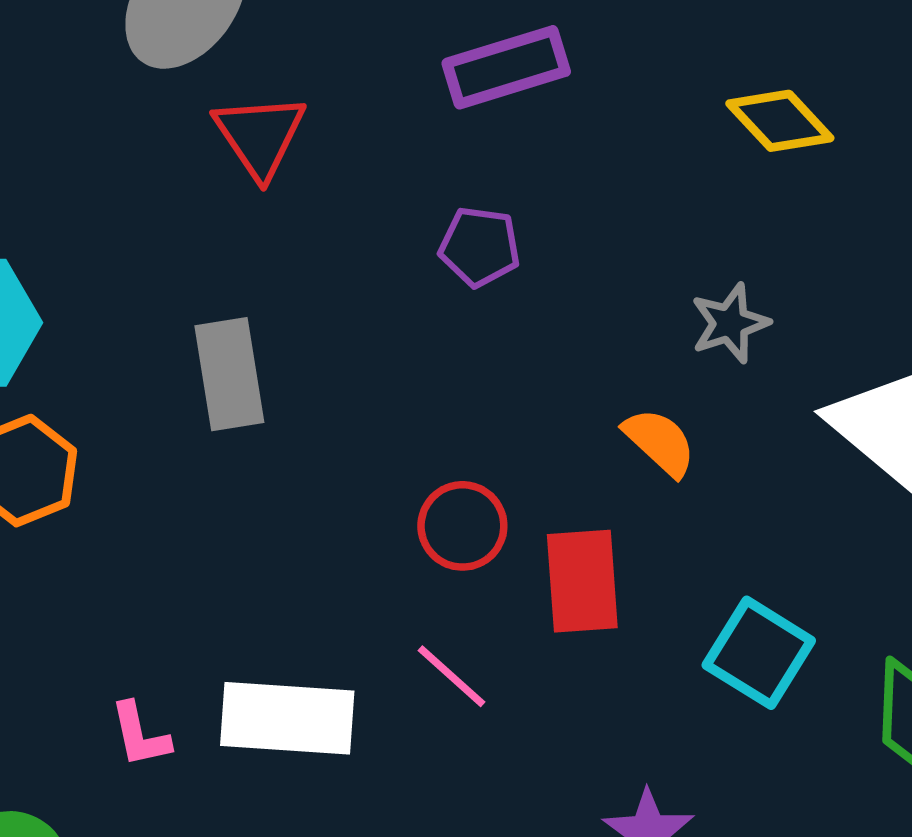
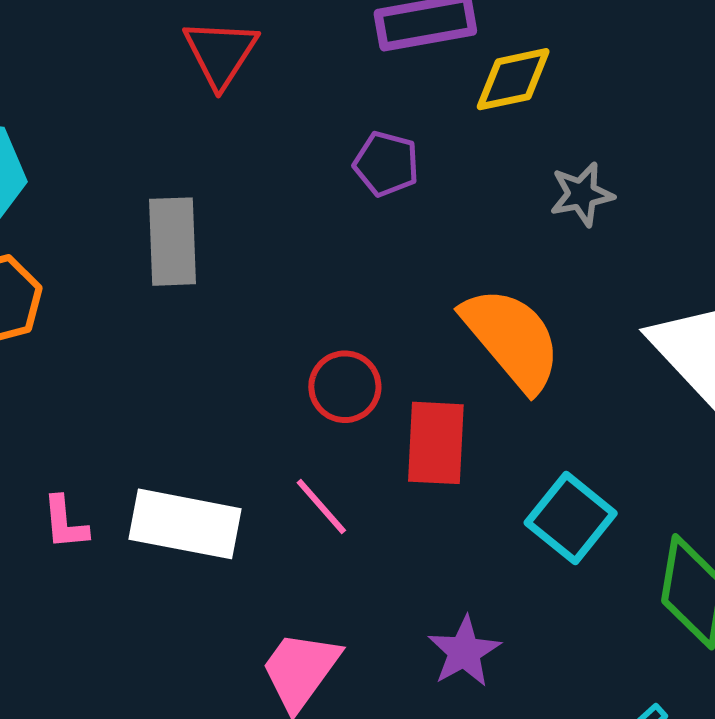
yellow diamond: (780, 121) -> (513, 79), moved, turned -66
gray star: (730, 323) -> (582, 194), moved
orange semicircle: (660, 442) -> (512, 339), size x1.8

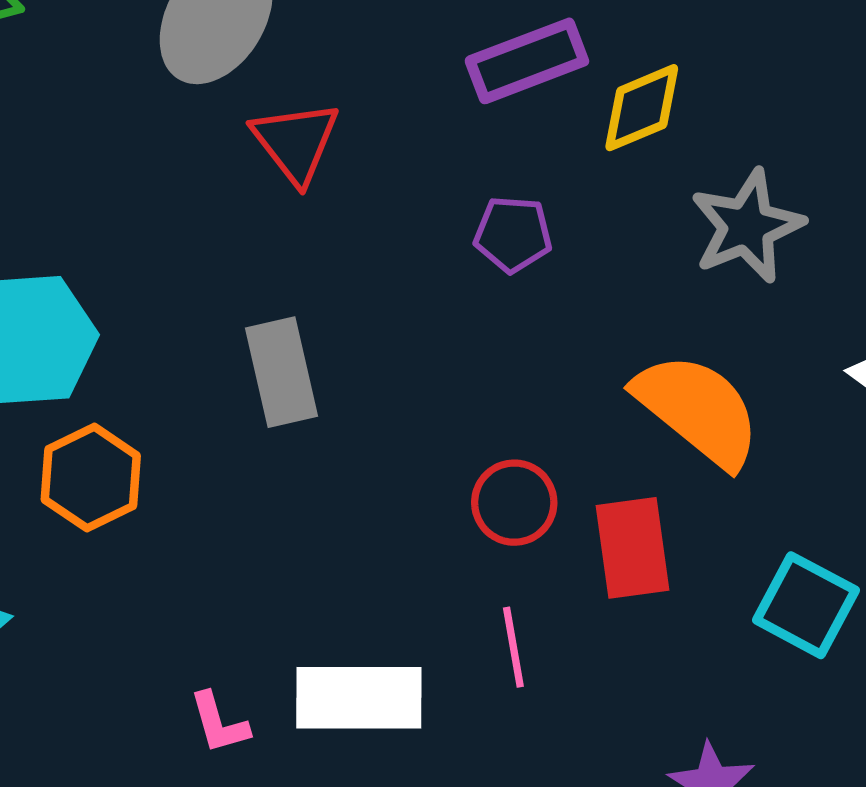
gray star: (582, 194) -> (747, 226), size x1.5
pink line: (321, 506) -> (513, 647), turned 42

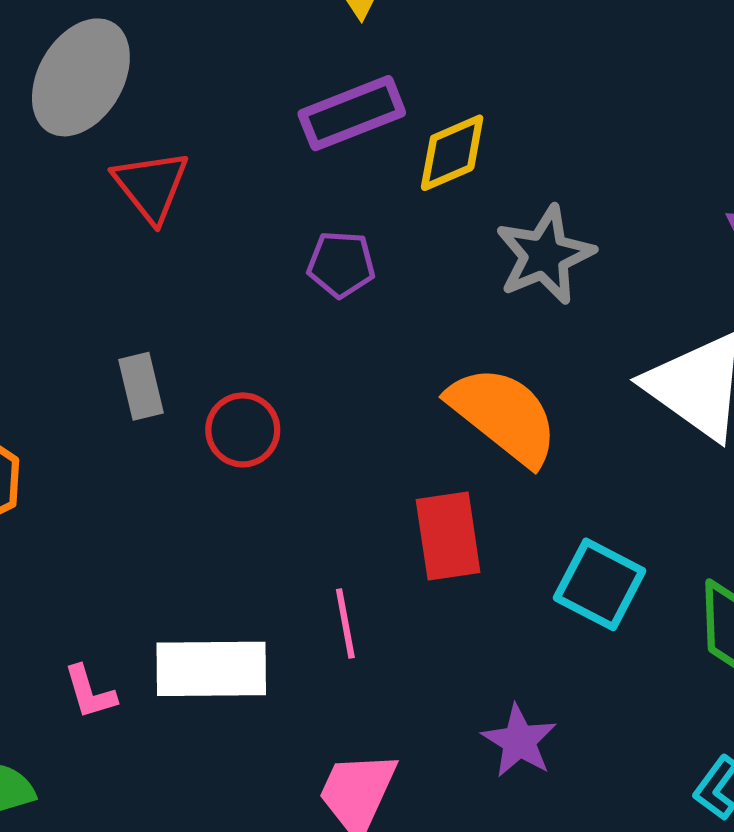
gray rectangle: (282, 372) -> (141, 386), size x0.7
red circle: (514, 503) -> (243, 430), moved

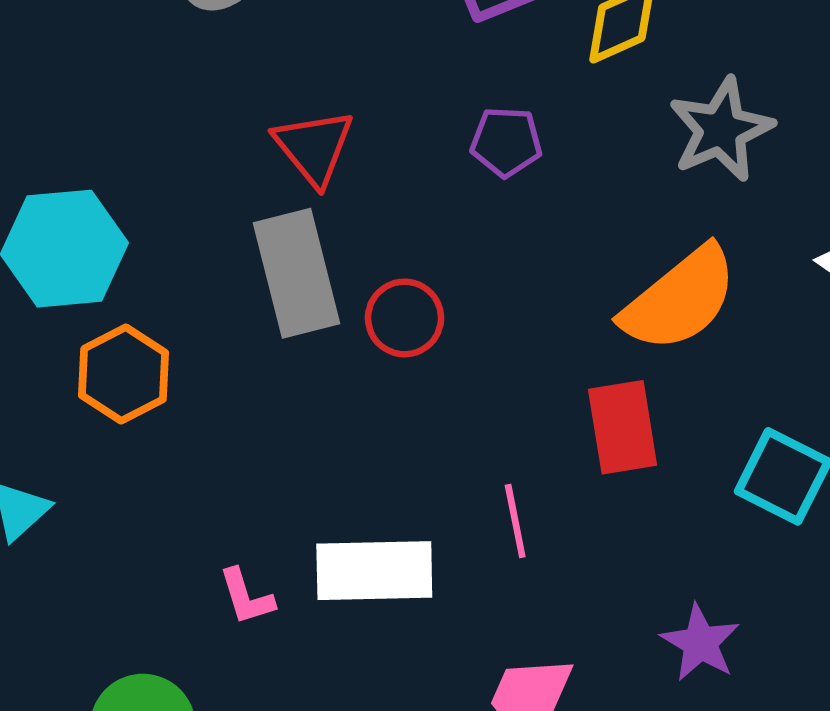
red triangle: (151, 186) -> (314, 147), moved
gray rectangle: (141, 386) -> (297, 273), size x1.8
orange semicircle: (504, 415) -> (680, 299), turned 103

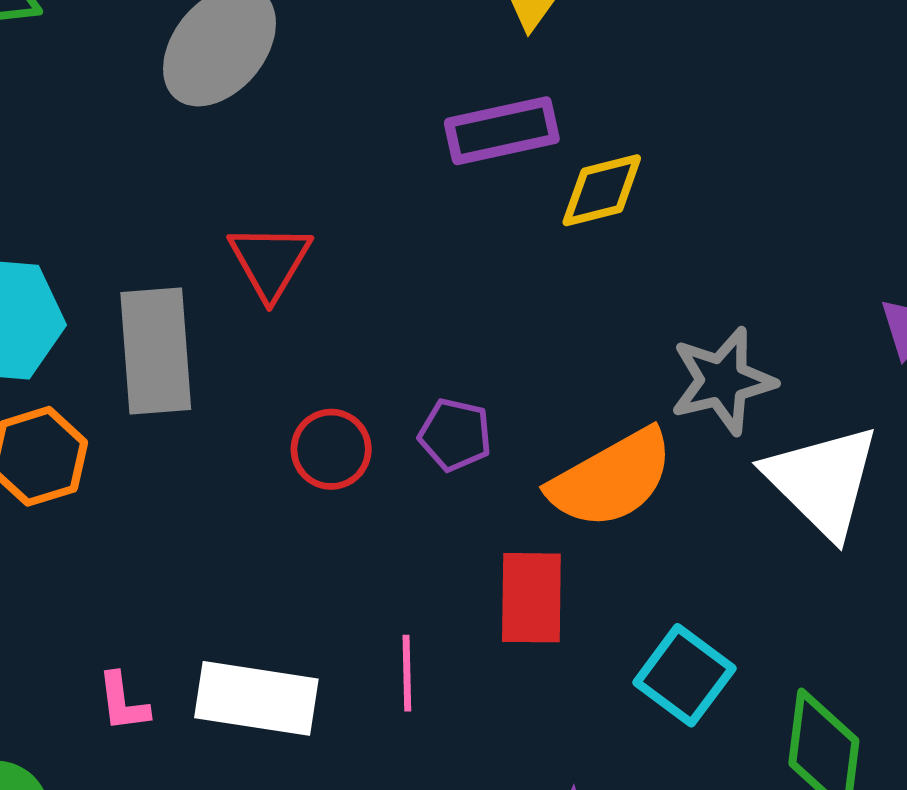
gray star: (721, 130) -> (723, 381), moved
purple pentagon: (506, 142) -> (455, 435), moved
gray rectangle: (297, 273) -> (156, 351), moved

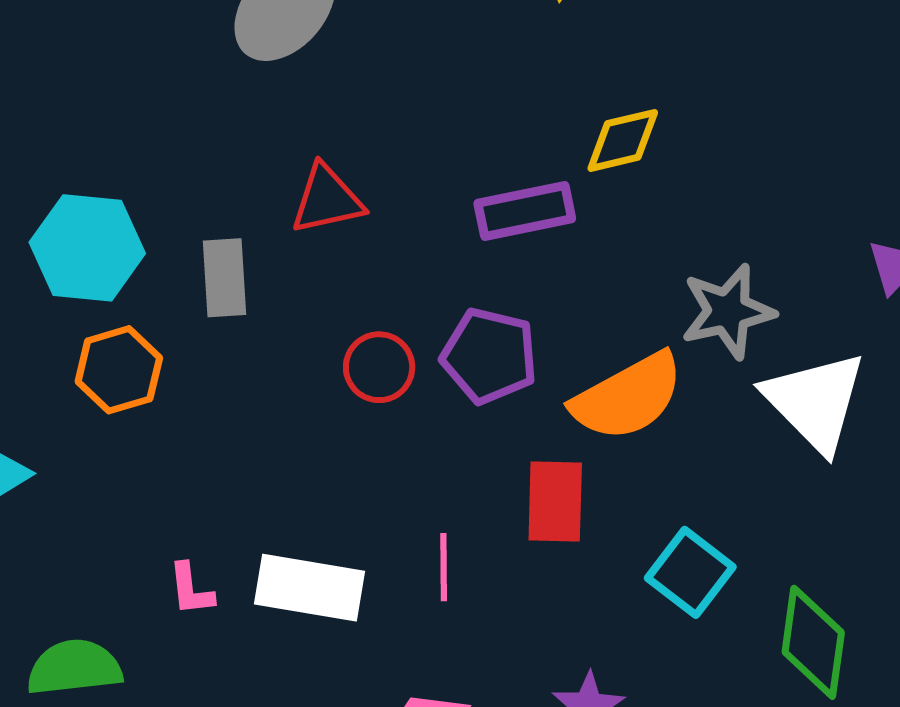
purple rectangle: (502, 131) -> (525, 211), moved
red triangle: (270, 261) -> (327, 199), turned 46
gray rectangle: (156, 351) -> (224, 278), size x0.7
purple pentagon: (455, 435) -> (489, 356), size x1.5

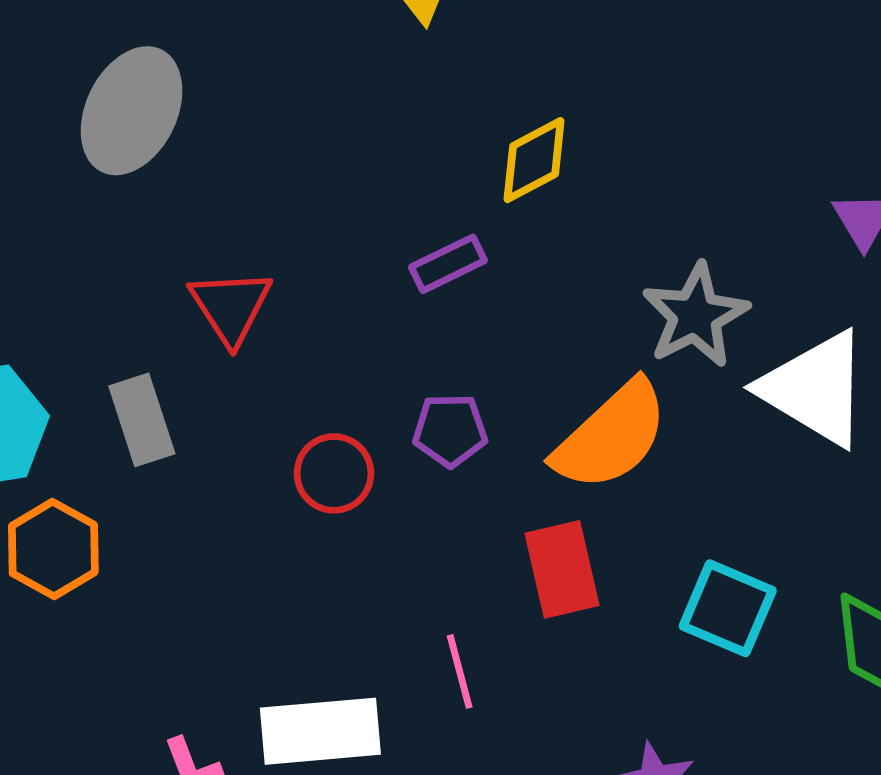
red triangle: (327, 199) -> (231, 307), turned -36
purple rectangle: (525, 211) -> (448, 264), size x0.7
purple pentagon: (489, 356) -> (450, 430), size x0.7

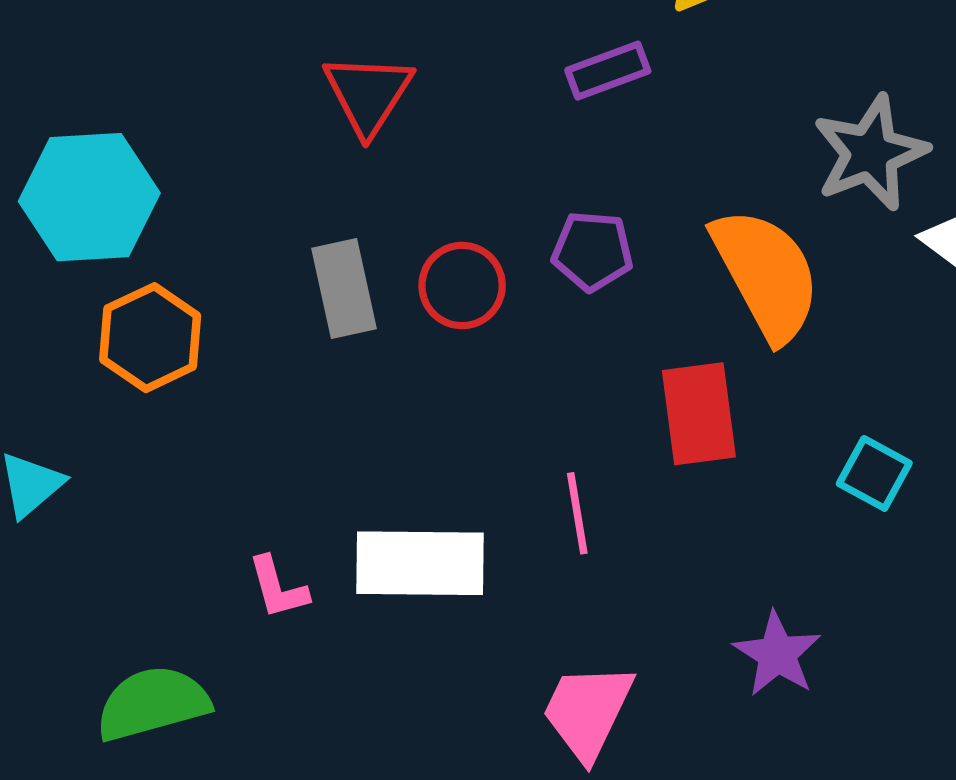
gray rectangle: (142, 420) -> (344, 289), moved
orange semicircle: (611, 436) -> (766, 274), turned -81
cyan square: (728, 608) -> (874, 473), size x0.7

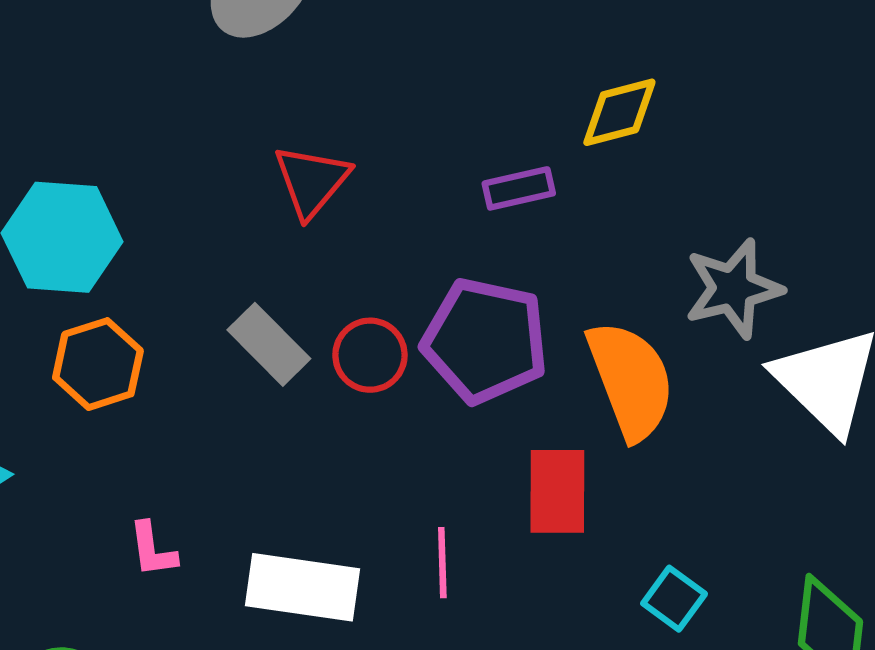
purple pentagon: (592, 251) -> (485, 341), size x1.8
gray rectangle: (344, 289) -> (269, 344), turned -40
cyan square: (874, 473) -> (674, 599), moved
pink L-shape: (278, 588) -> (153, 550), moved

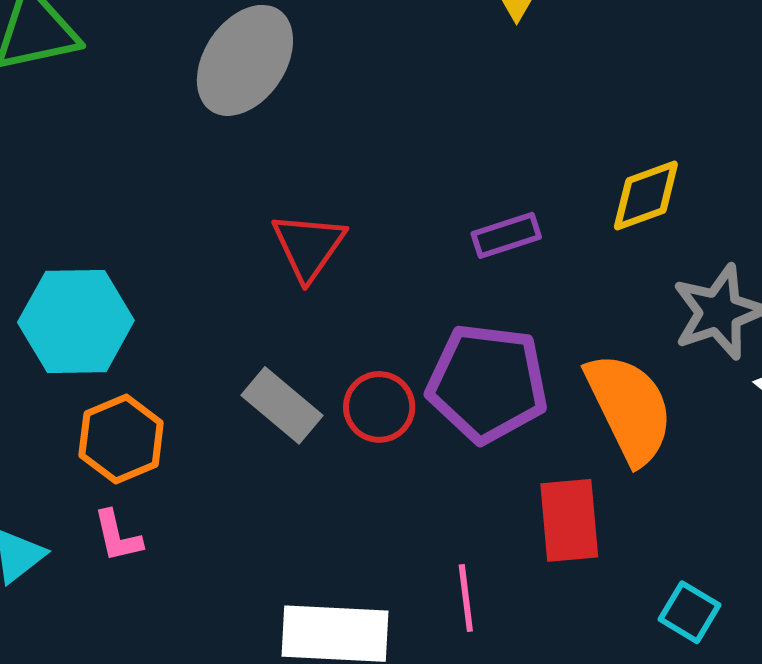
yellow diamond: (619, 112) -> (646, 195), moved
pink L-shape: (153, 550) -> (117, 536), moved

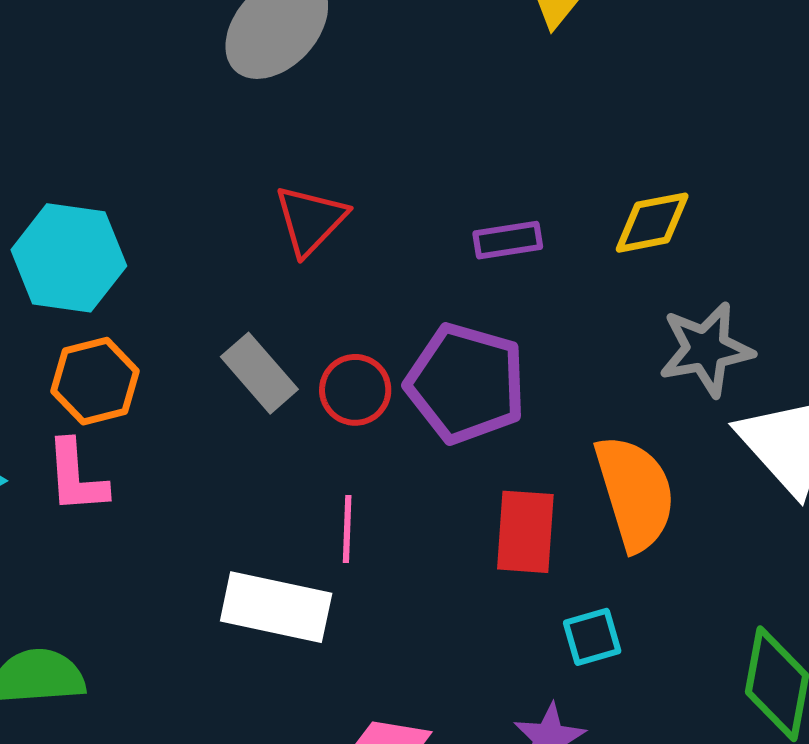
orange semicircle: (629, 408) -> (635, 493), moved
pink L-shape: (117, 536) -> (76, 477), size x1.4
pink line: (466, 598) -> (347, 529), moved
cyan square: (689, 612) -> (592, 637), moved, turned 34

